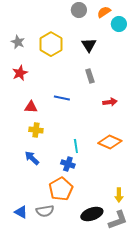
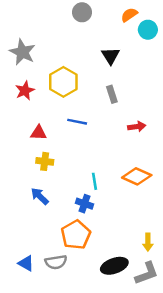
gray circle: (79, 10) -> (82, 12), moved
gray star: (18, 42) -> (22, 52), size x1.5
yellow hexagon: (51, 44) -> (63, 82), moved

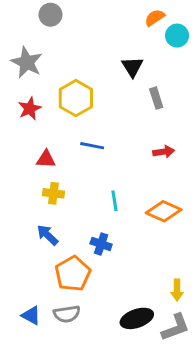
gray circle: (82, 12) -> (50, 15), moved
gray rectangle: (112, 94) -> (156, 98), moved
cyan line: (94, 181) -> (114, 201), moved
orange pentagon: (76, 235) -> (73, 274), moved

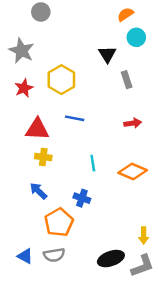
cyan circle: (177, 36) -> (136, 37), moved
red triangle: (46, 159) -> (37, 129), size x1.5

